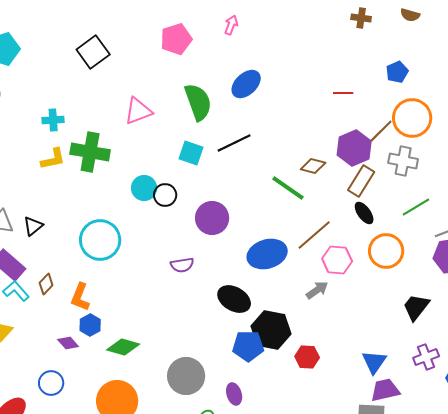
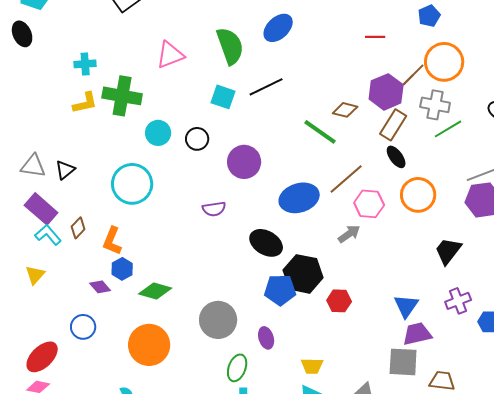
cyan circle: (144, 188) -> (158, 133), moved
green line: (416, 207) -> (448, 129), moved

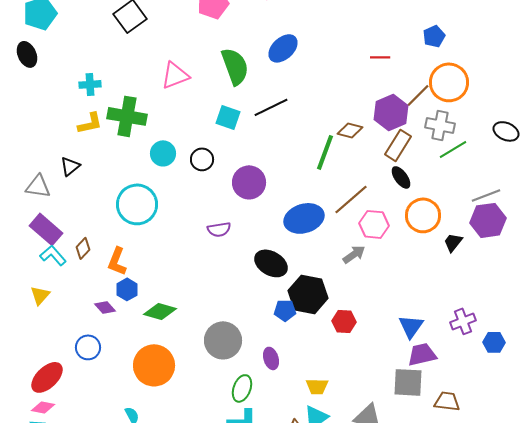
green line: (320, 132) -> (325, 152), turned 75
black triangle: (65, 170) -> (70, 166), moved
black trapezoid: (448, 251) -> (453, 242), moved, size x0.7
blue pentagon: (280, 290) -> (285, 310), size x0.7

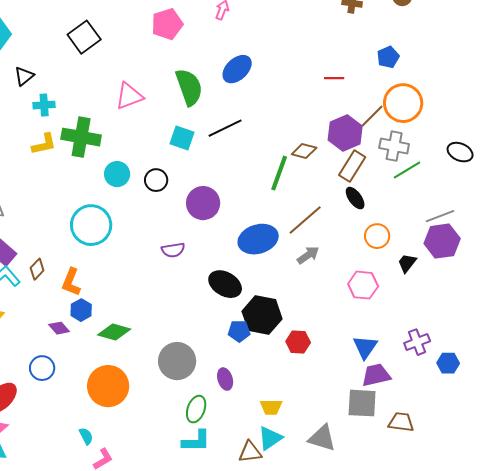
black triangle: (70, 166) -> (24, 76), moved
orange circle: (423, 215) -> (377, 236), size x0.7
pink hexagon: (374, 224) -> (363, 285), moved
gray arrow: (354, 254) -> (308, 255), moved

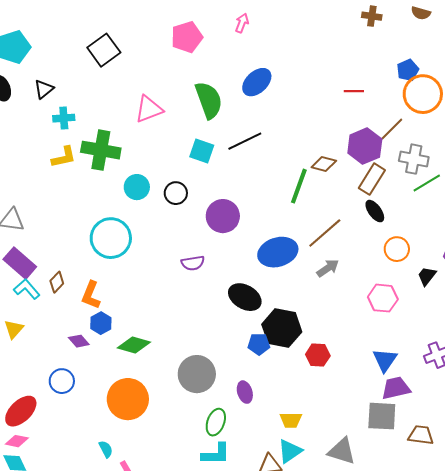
orange circle: (403, 103) -> (423, 94), moved

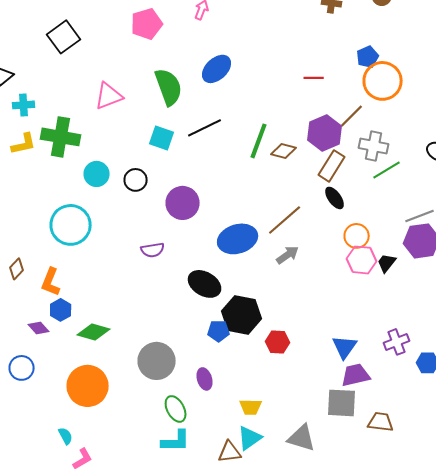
green line: (299, 186) -> (259, 141), moved
pink hexagon: (383, 298) -> (362, 260), moved
green ellipse: (216, 422) -> (176, 409), turned -48

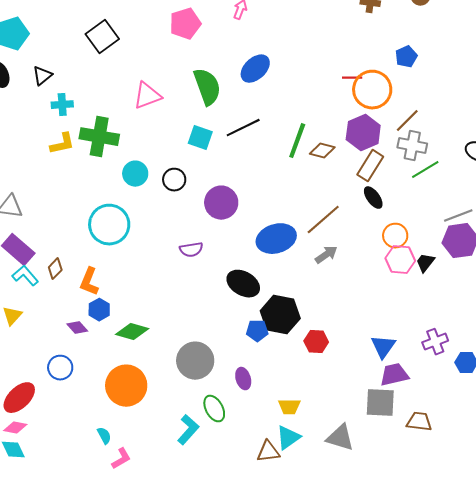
orange circle: (383, 81) -> (372, 90), moved
brown line: (352, 116) -> (407, 121), moved
cyan L-shape: (176, 441) -> (188, 430), moved, turned -48

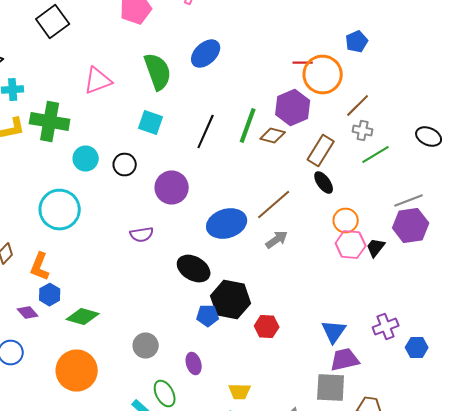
black line: (243, 128) -> (206, 132), moved, turned -40
purple hexagon: (363, 133) -> (293, 108), moved
gray cross: (412, 146) -> (363, 131), size x0.7
gray circle: (195, 361) -> (146, 346), size x0.7

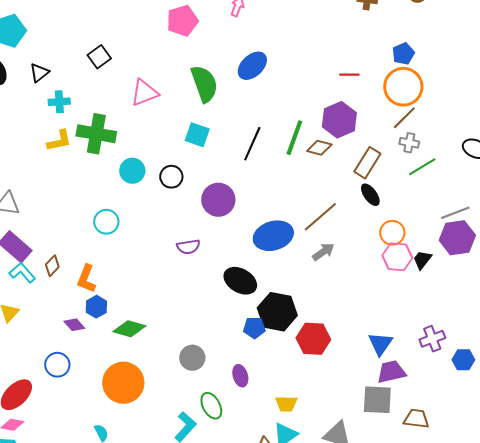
black square: (53, 22) -> (99, 57), moved, size x0.7
orange circle: (323, 75) -> (403, 87), moved
cyan circle: (60, 210) -> (106, 222), size x0.6
red hexagon: (267, 327) -> (313, 339), size x1.4

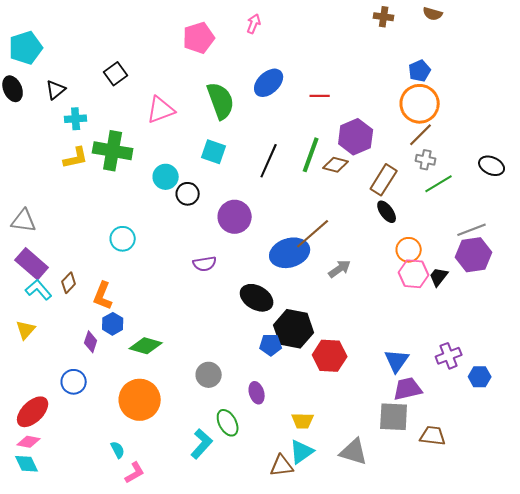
red line: (349, 75) -> (320, 96), moved
cyan circle: (132, 171) -> (166, 177), moved
brown line: (320, 217) -> (313, 234), moved
purple diamond: (74, 325) -> (91, 342), turned 60

